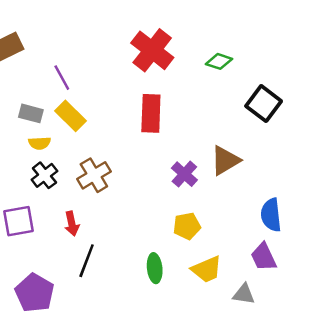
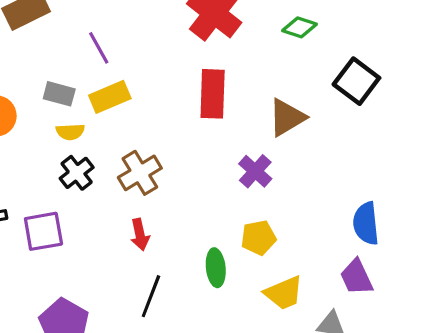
yellow rectangle: (70, 116) -> (110, 97), turned -68
brown triangle: (225, 160) -> (287, 118), moved
red arrow: (72, 224) -> (140, 234), moved
black line: (87, 261) -> (151, 296), moved
green ellipse: (155, 268) -> (216, 268), moved

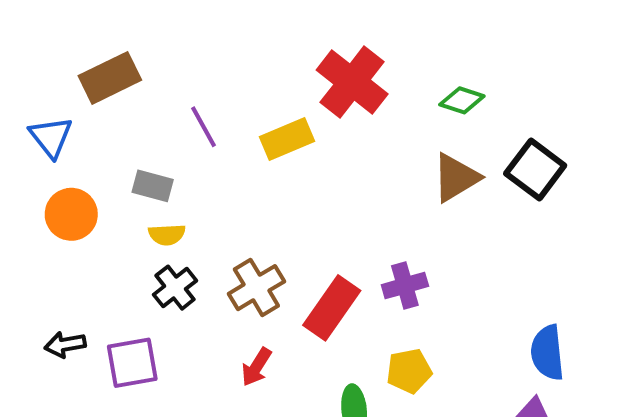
red rectangle: (213, 94) -> (332, 308), moved, turned 33
yellow rectangle: (110, 97) -> (287, 139), moved
brown triangle: (287, 118) -> (456, 178), moved
purple cross: (255, 171) -> (405, 286), turned 32
red arrow: (140, 234) -> (256, 367), turned 44

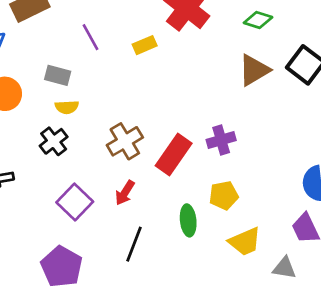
yellow rectangle: (287, 139) -> (145, 45), size x0.7
black cross: (175, 288) -> (54, 141), moved
purple square: (132, 363) -> (75, 202), moved, turned -36

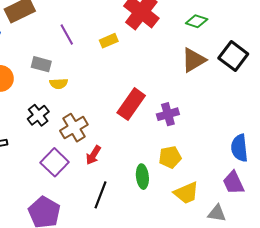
yellow semicircle: (67, 107) -> (59, 84), moved
brown cross: (125, 141) -> (74, 128), moved
red rectangle: (174, 155) -> (131, 104), moved

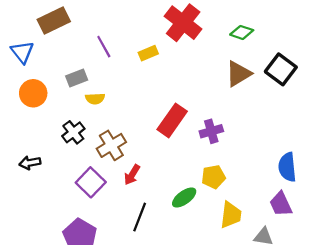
gray rectangle: (41, 64) -> (77, 78), turned -36
green ellipse: (142, 177) -> (184, 198), turned 60
yellow trapezoid: (186, 193) -> (231, 215), turned -60

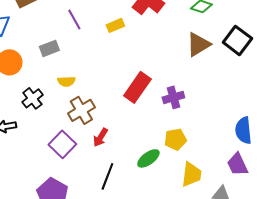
yellow semicircle: (95, 99) -> (66, 81), moved
black cross: (73, 132) -> (32, 98), moved

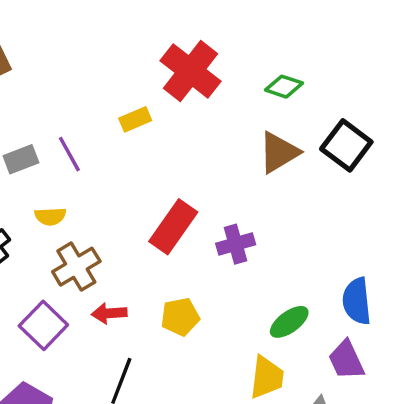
purple line: (74, 19) -> (69, 154), moved
red arrow: (100, 137) -> (109, 313), turned 54
yellow pentagon: (175, 139) -> (180, 317), moved
green ellipse: (148, 158) -> (289, 322), moved

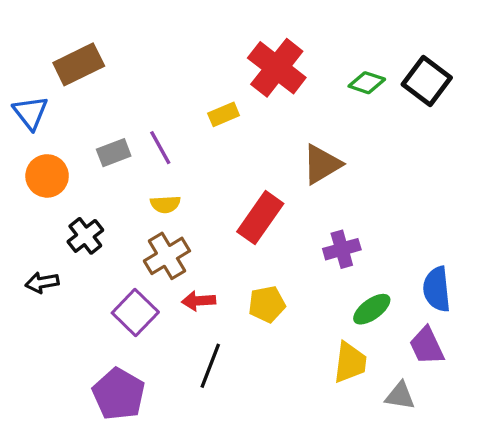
black square: (346, 145) -> (427, 81), moved
brown triangle: (279, 152) -> (322, 164), moved
yellow semicircle: (50, 216) -> (165, 204), moved
purple cross: (236, 244) -> (342, 249), moved

